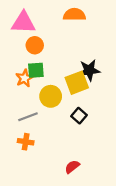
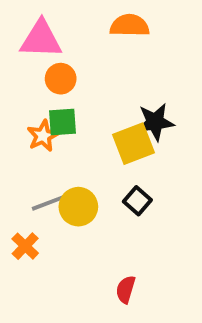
yellow circle: (51, 96) -> (78, 207), moved
orange cross: (26, 142) -> (25, 246), moved, turned 35
red semicircle: (72, 167) -> (126, 289), turned -35

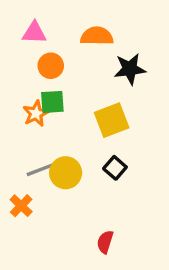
orange semicircle: (130, 25) -> (97, 36), moved
pink triangle: (41, 39) -> (34, 33), size x0.7
black star: (155, 122) -> (130, 69), moved

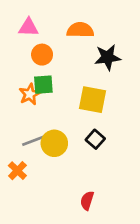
yellow square: (112, 120) -> (93, 100), turned 32

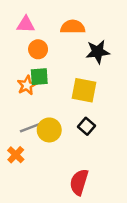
red semicircle: (87, 201) -> (79, 182), size x1.5

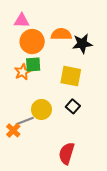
orange semicircle: (73, 27) -> (61, 34), moved
orange circle: (38, 49) -> (32, 42), size x1.5
gray line: (31, 127) -> (25, 121), moved

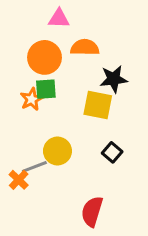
pink triangle: (22, 21) -> (59, 19), moved
black star: (82, 44) -> (114, 79), moved
black square: (73, 106) -> (112, 152), moved

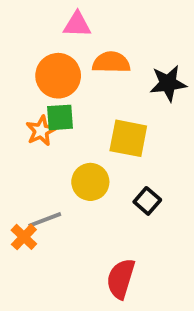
black star: (114, 79) -> (168, 83), moved
yellow circle: (57, 151) -> (90, 182), moved

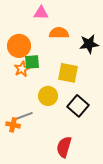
orange circle: (58, 76) -> (19, 46), moved
black square: (147, 201) -> (78, 106), size x1.5
orange cross: (24, 237) -> (13, 125), turned -32

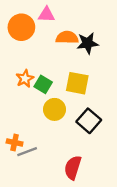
black star: (89, 44) -> (88, 43), moved
orange circle: (19, 46) -> (21, 27), moved
green square: (32, 62) -> (43, 84), moved, turned 35
gray line: (24, 116) -> (27, 152), moved

